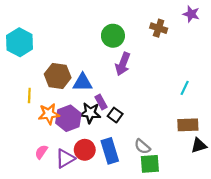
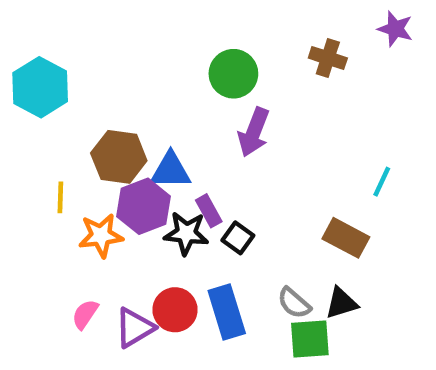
purple hexagon: (68, 118) -> (144, 206), moved
brown rectangle: (188, 125) -> (346, 238), moved, turned 30
black triangle: (199, 145) -> (341, 303), moved

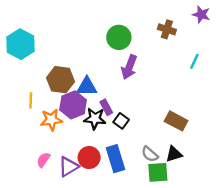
cyan line: (382, 182) -> (194, 61), moved

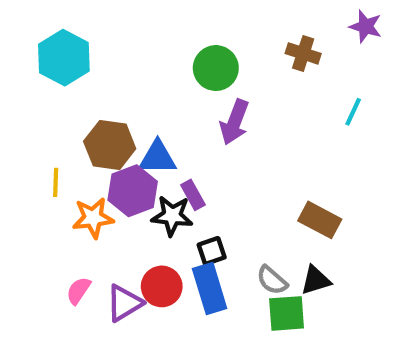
cyan hexagon: (20, 44) -> (64, 58), moved
black square: (121, 121) -> (212, 251), moved, turned 35

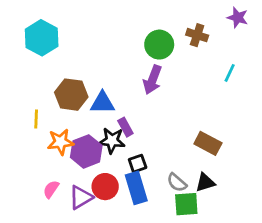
green circle: (216, 68) -> (159, 45), moved
purple hexagon: (133, 191) -> (86, 151), moved

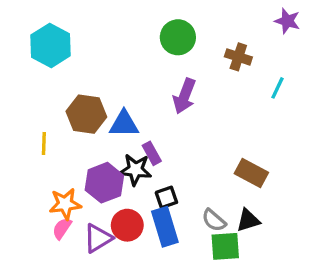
brown cross: (197, 35) -> (238, 57), moved
green circle: (159, 45) -> (178, 37), moved
orange star: (61, 142) -> (65, 204), moved

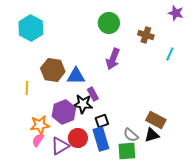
brown rectangle: (251, 173) -> (156, 120), moved
green square: (225, 246) -> (127, 151), moved

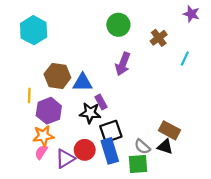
brown cross: (146, 35) -> (159, 38), turned 35
purple hexagon: (64, 112) -> (49, 111), moved
black square: (102, 121) -> (111, 131), size x1.5
black triangle: (152, 135) -> (165, 147), turned 35

